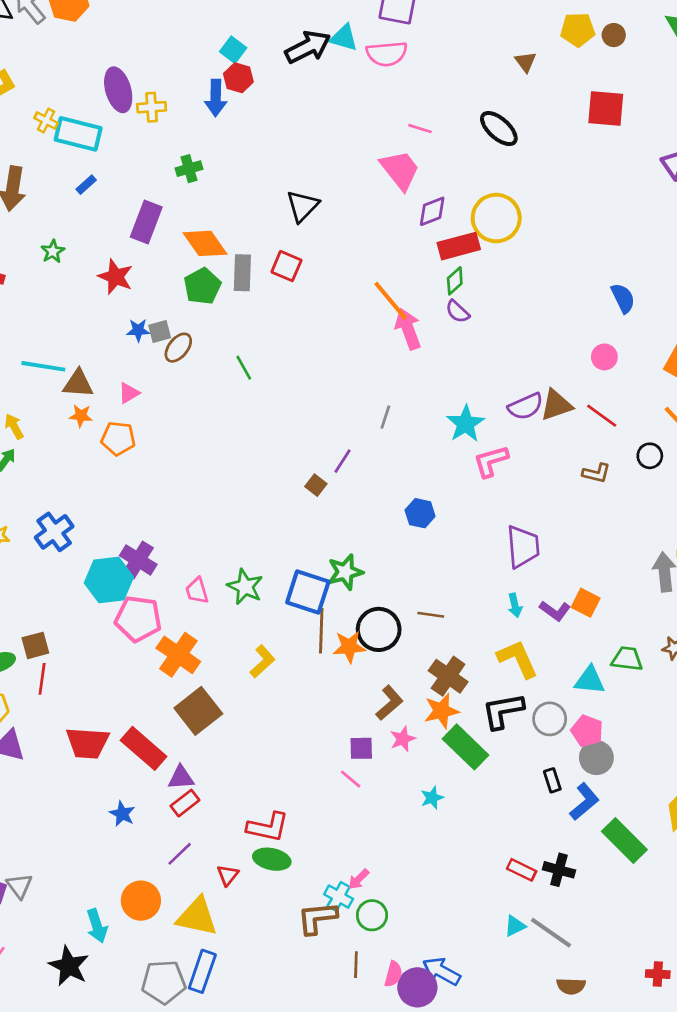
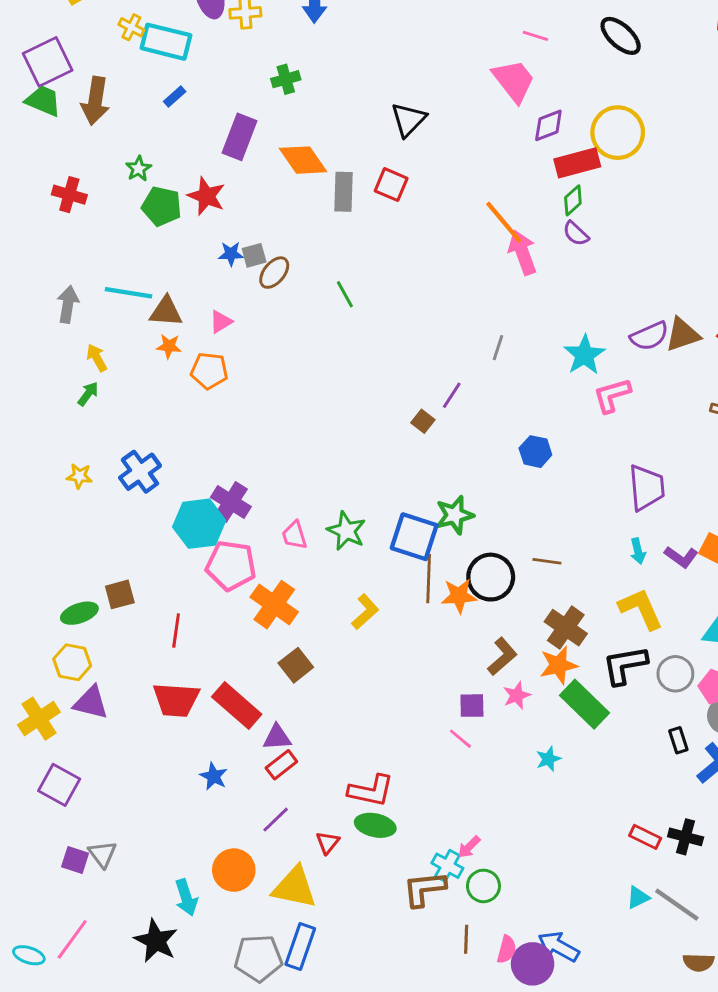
green pentagon: (202, 286) -> (162, 206), moved, turned -30
red line: (42, 679) -> (176, 630), moved
brown square: (198, 711) -> (296, 665), size x0.7

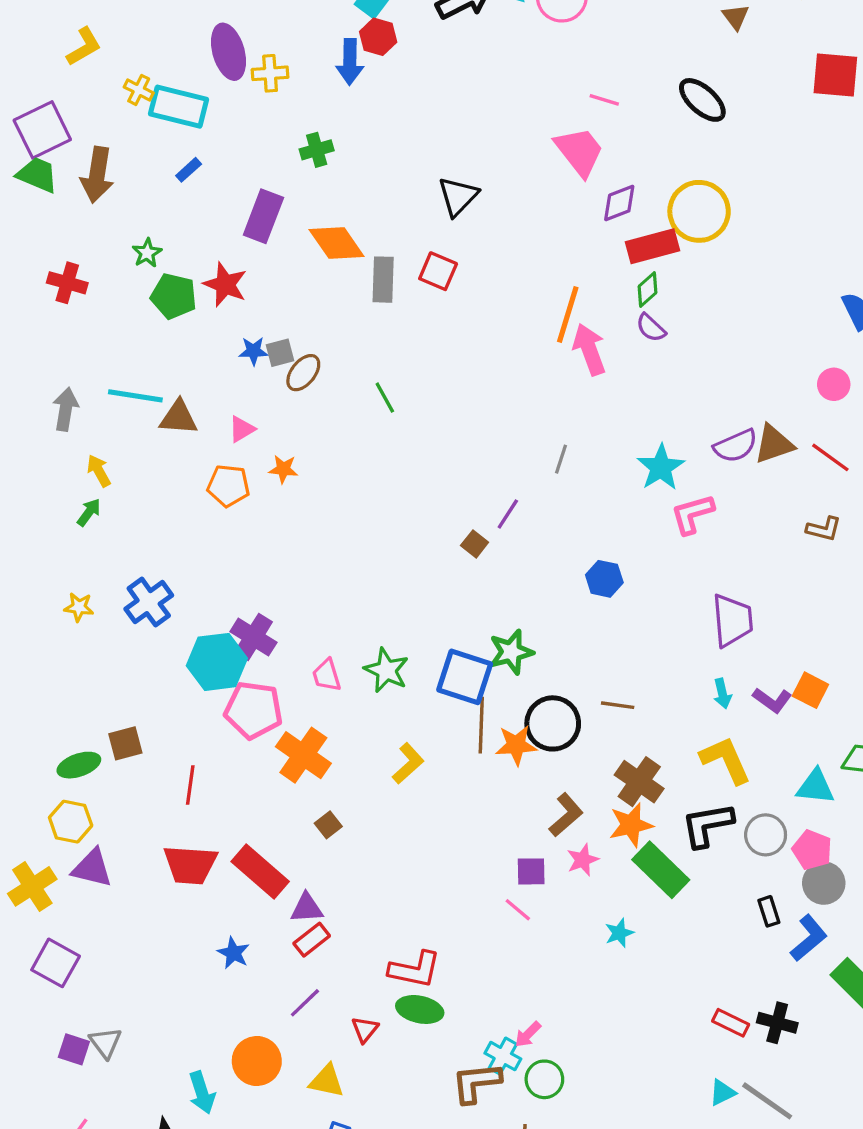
orange line: (504, 222) -> (568, 314), turned 57
orange star: (169, 346) -> (283, 469), moved
brown square: (296, 665) -> (328, 825), size x0.7
yellow triangle: (294, 887) -> (327, 1081), size x0.7

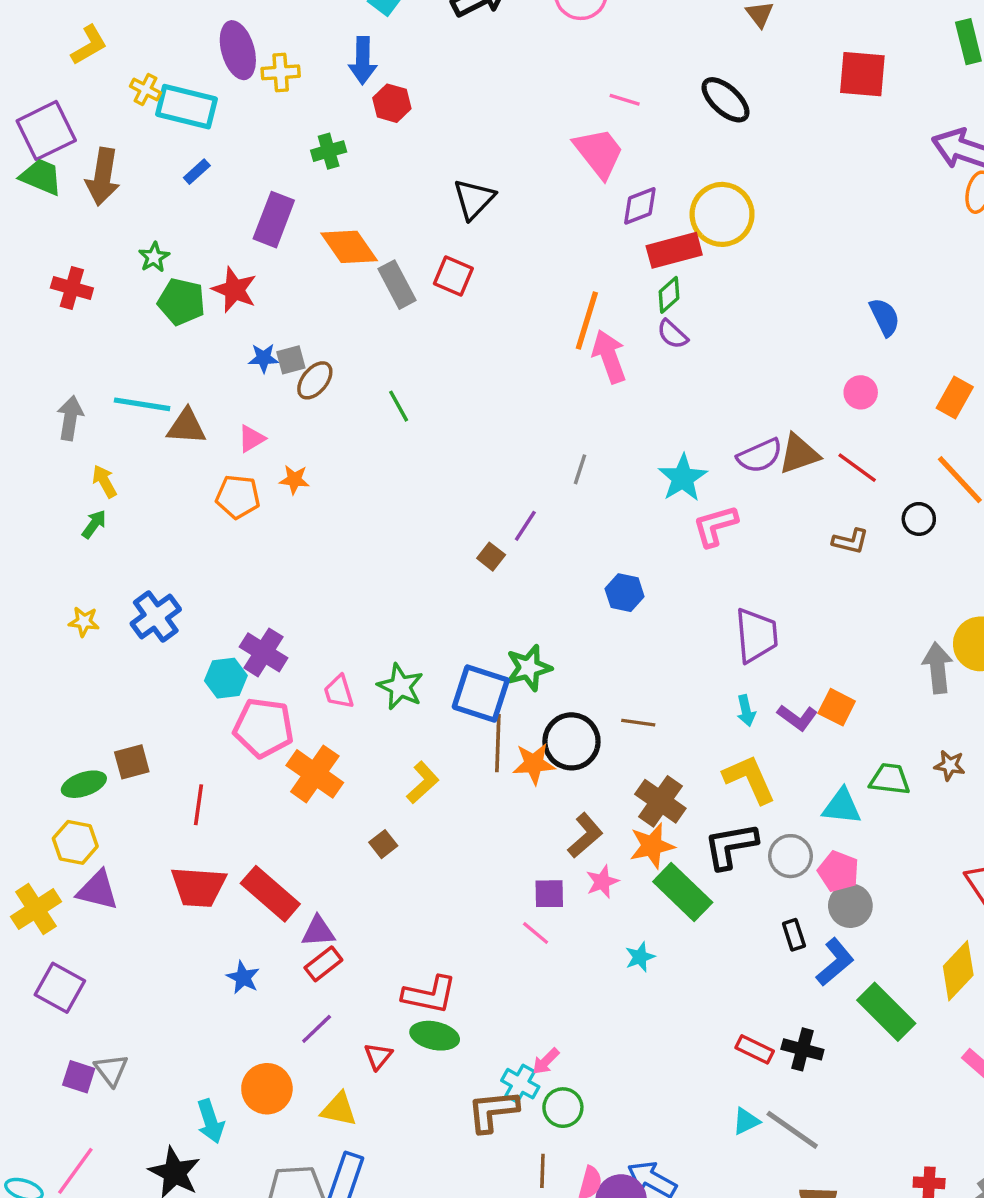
red hexagon: (378, 37) -> (392, 103), moved
gray rectangle: (383, 280) -> (397, 285), turned -30
cyan hexagon: (217, 662) -> (226, 678), size x0.7
brown square: (328, 825) -> (383, 844), moved

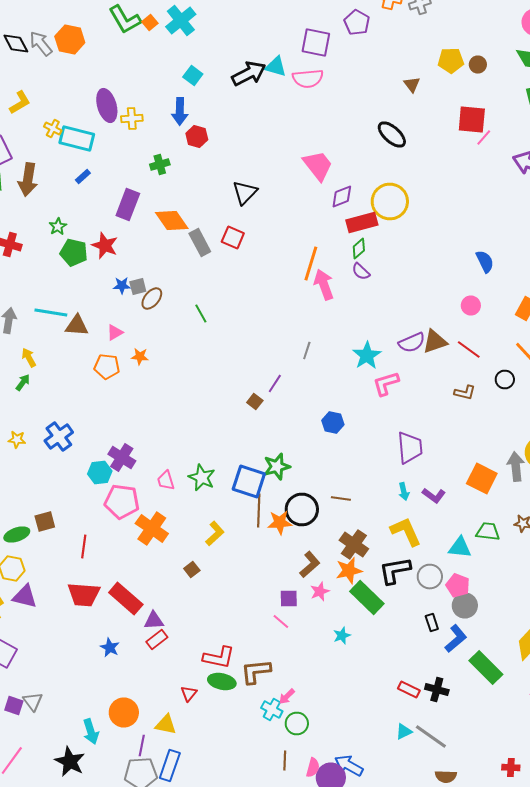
pink line: (625, 100) -> (484, 138), moved, turned -66
orange square: (837, 707) -> (482, 478), moved, size x1.4
purple line: (317, 1029) -> (142, 746), moved, turned -35
brown L-shape: (493, 1111) -> (256, 672), moved

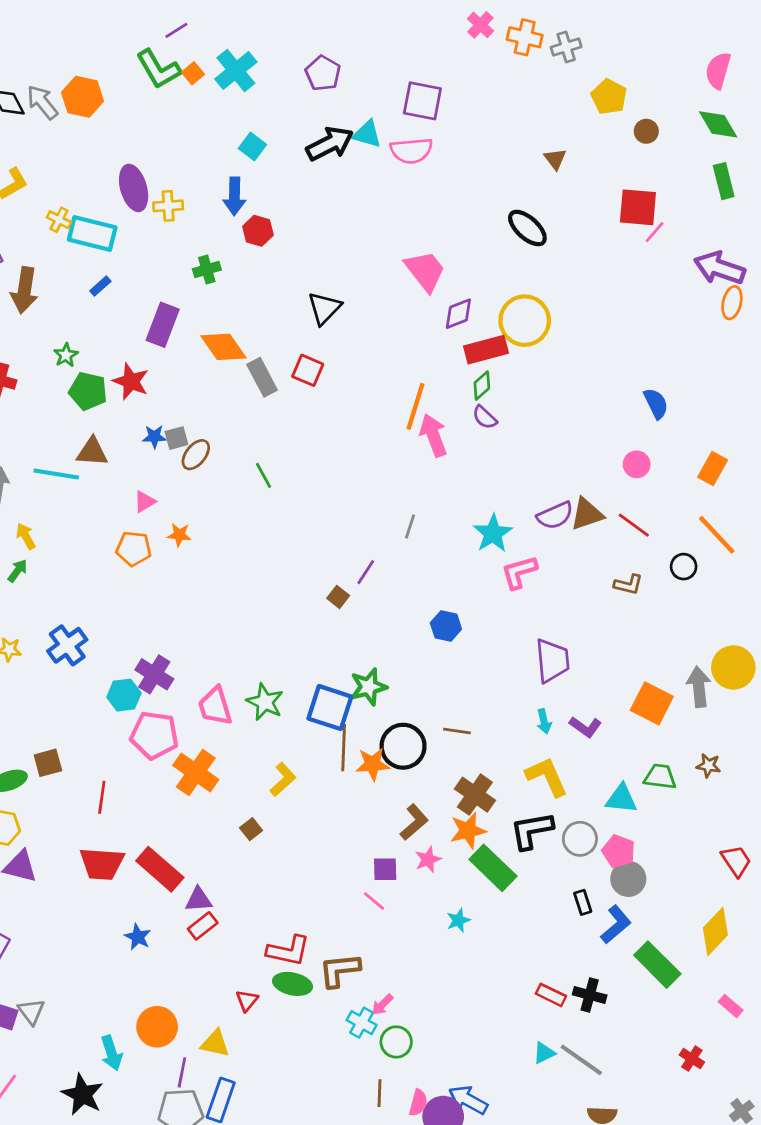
purple pentagon: (357, 22) -> (323, 73), moved
yellow pentagon: (451, 60) -> (609, 97), moved, turned 30
brown triangle: (77, 326) -> (92, 452), moved
pink trapezoid: (166, 480) -> (215, 706), size x1.4
red cross: (511, 768) -> (692, 1059), moved, turned 30

